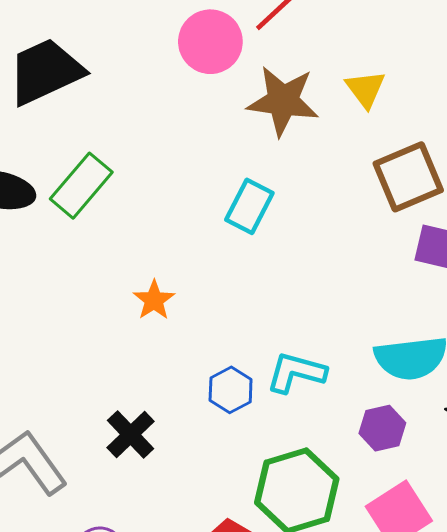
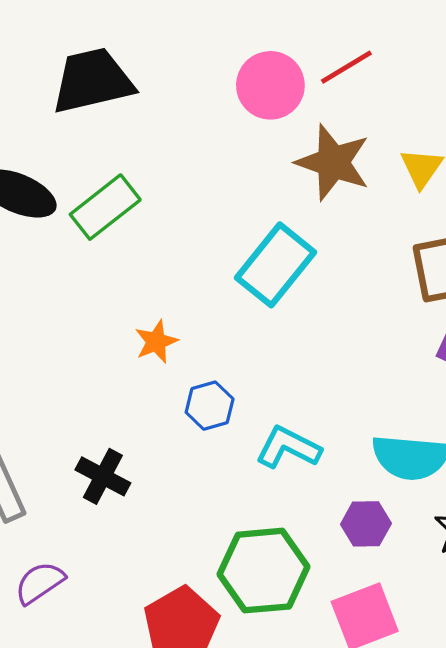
cyan rectangle: (249, 206) -> (275, 265), size x1.4
blue hexagon: (231, 390) -> (210, 406), moved
black cross: (131, 435) -> (103, 476), turned -30

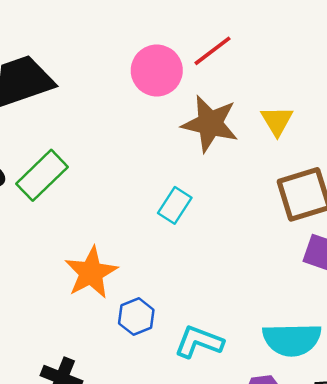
cyan rectangle: (275, 265) -> (175, 205), size x0.6
orange star: (156, 342) -> (91, 273), size x1.6

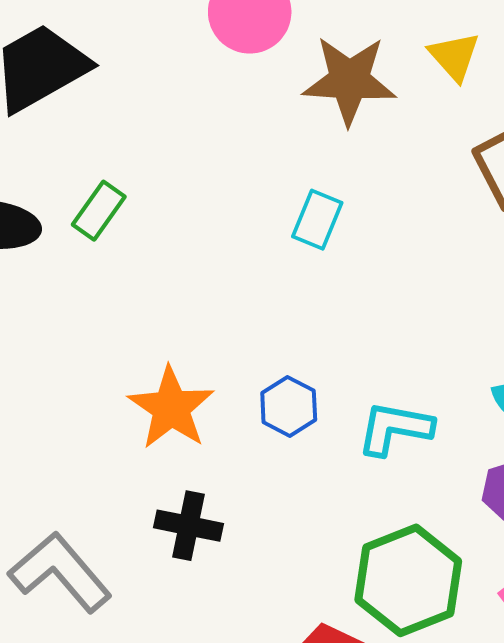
green rectangle: (42, 175) -> (99, 211), size x0.7
orange star: (91, 273) -> (171, 408), moved

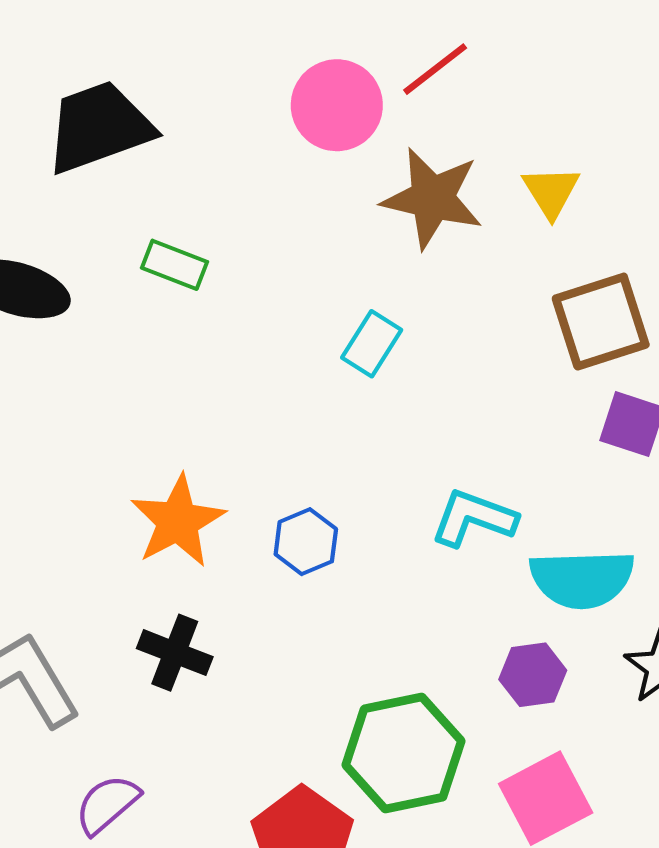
green rectangle: (99, 211) -> (175, 265), moved, turned 66
cyan L-shape: (395, 428) -> (474, 518), moved

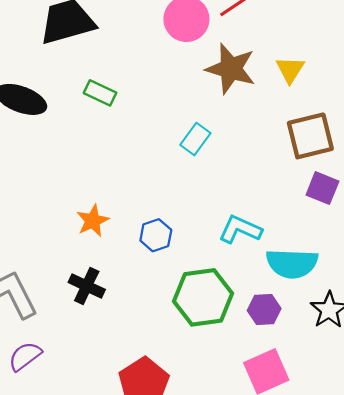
orange star: (178, 521) -> (93, 221), size x0.7
green hexagon: (404, 753) -> (203, 297), moved
purple semicircle: (107, 804) -> (25, 356), moved

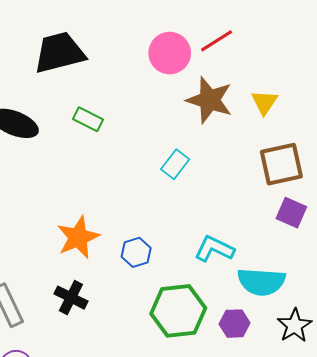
orange star: (93, 221) -> (78, 237), size x1.4

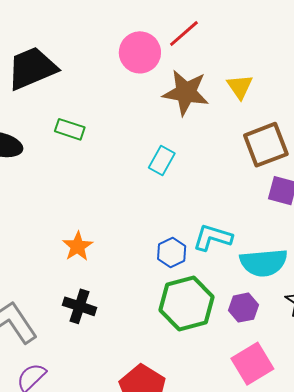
orange star: (78, 237) -> (78, 246), size x0.7
blue hexagon: (136, 252) -> (172, 252), moved

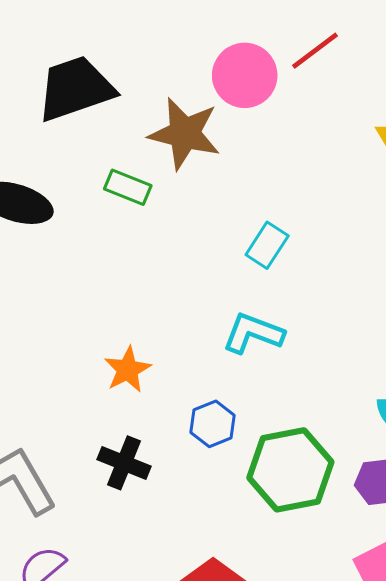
brown star: (186, 93) -> (185, 134), moved
cyan L-shape: (213, 238) -> (253, 333), moved
blue hexagon: (172, 252) -> (213, 424), moved

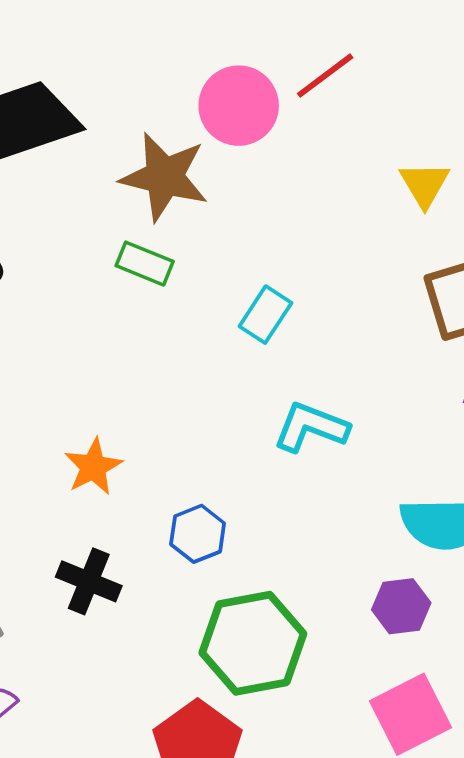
green rectangle: (128, 187) -> (145, 264), moved
cyan L-shape: (253, 333) -> (311, 427), moved
green hexagon: (290, 470) -> (253, 643), moved

